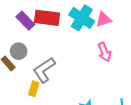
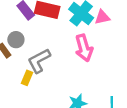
pink arrow: (104, 52) -> (84, 48), moved, size x1.4

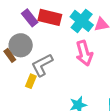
gray circle: (16, 40) -> (21, 45), size x1.5

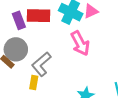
purple rectangle: (30, 18) -> (19, 20), turned 30

